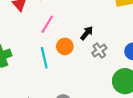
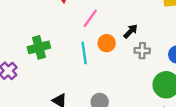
gray cross: (99, 51) -> (142, 51), turned 32

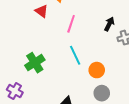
orange circle: (107, 43) -> (97, 70), moved

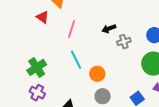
black arrow: (109, 24) -> (109, 29), turned -136
purple cross: (15, 91) -> (37, 93), moved

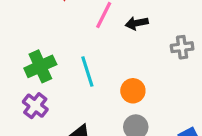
black arrow: (109, 29) -> (137, 23), moved
cyan line: (76, 60) -> (87, 72), moved

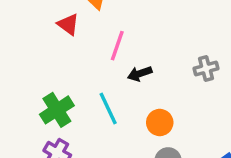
black arrow: (137, 23) -> (140, 74), moved

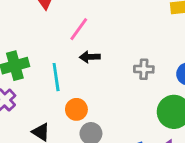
orange circle: (160, 122) -> (76, 109), moved

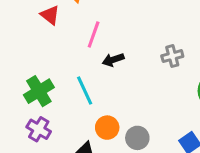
orange circle: (76, 109) -> (107, 128), moved

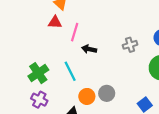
red triangle: (50, 15) -> (55, 22), moved, turned -32
black arrow: (113, 60) -> (89, 49), turned 32
gray circle: (137, 138) -> (107, 93), moved

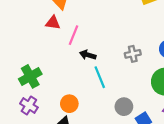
cyan line: (70, 71) -> (100, 77), moved
gray circle: (107, 93) -> (124, 107), moved
orange circle: (87, 96) -> (69, 104), moved

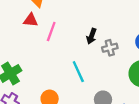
black arrow: (88, 55) -> (91, 36), moved, turned -84

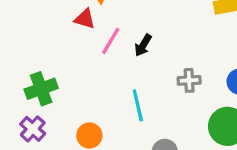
black arrow: (91, 36) -> (143, 45), moved

